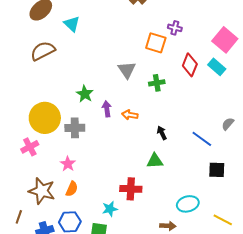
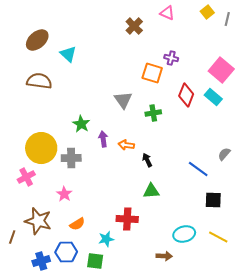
brown semicircle: (43, 51) -> (39, 81), turned 35
black arrow: (162, 133) -> (147, 160), moved
orange semicircle: (72, 189) -> (77, 224), moved, turned 35
brown line: (19, 217) -> (12, 237), moved
yellow line: (223, 220) -> (218, 237), moved

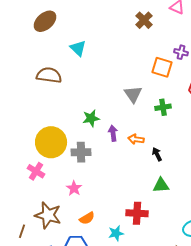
brown ellipse: (37, 40) -> (45, 21), moved
green star: (81, 124) -> (91, 118), turned 30
pink cross: (26, 177) -> (36, 171), turned -30

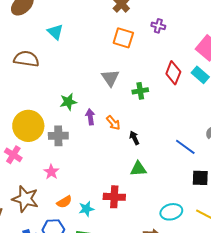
purple cross: (181, 52) -> (158, 26), moved
orange square: (162, 67) -> (123, 38), moved
orange arrow: (136, 139) -> (113, 123), turned -140
cyan star: (116, 233) -> (86, 209), moved

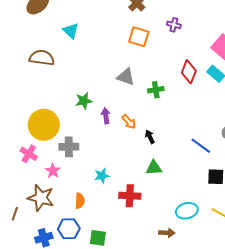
gray triangle: (110, 78) -> (126, 77), turned -36
gray cross: (58, 136) -> (69, 147), moved
pink star: (51, 172) -> (53, 171), moved
orange semicircle: (64, 202) -> (80, 201), turned -56
cyan star: (86, 209) -> (102, 176), moved

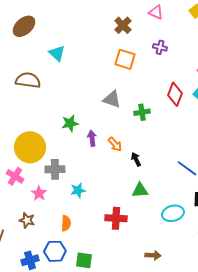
cyan star: (102, 176) -> (78, 190), moved
brown star: (41, 198) -> (27, 220), size x0.6
cyan ellipse: (187, 211) -> (173, 213), moved

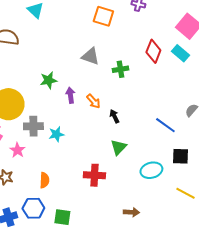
cyan star: (78, 190) -> (56, 134), moved
green triangle: (140, 190) -> (118, 147), turned -42

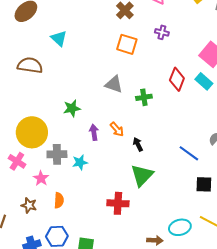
purple arrow: (70, 95) -> (94, 132), moved
green triangle: (118, 147) -> (142, 175), size x1.4
cyan ellipse: (151, 170) -> (180, 227), moved
orange semicircle: (44, 180) -> (59, 200), moved

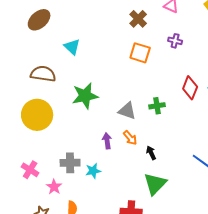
gray triangle: (114, 84) -> (127, 111), moved
green star: (72, 108) -> (85, 96), moved, size x1.5
yellow circle: (32, 132) -> (37, 115), moved

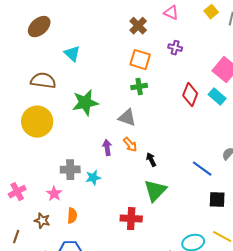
green cross: (157, 106) -> (139, 87), moved
pink cross: (30, 170) -> (17, 192), moved, turned 30

